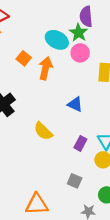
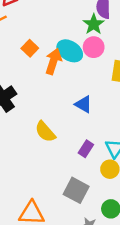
cyan ellipse: (57, 40) -> (70, 51), moved
gray square: (75, 181) -> (76, 190), size x1.5

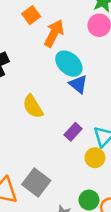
cyan ellipse: (70, 51) -> (69, 64), moved
gray square: (76, 190) -> (36, 182), moved

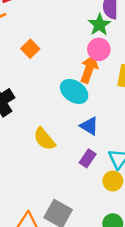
orange arrow: (54, 33) -> (89, 69), moved
blue triangle: (78, 84) -> (89, 126), moved

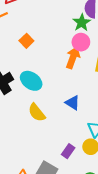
cyan ellipse: (74, 91) -> (31, 81), moved
purple rectangle: (88, 158) -> (68, 151), moved

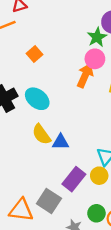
blue triangle: (73, 103) -> (61, 142), moved, turned -35
purple rectangle: (68, 151) -> (74, 179), size x1.5

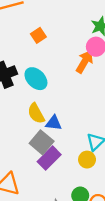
purple rectangle: (74, 179) -> (49, 158), moved
gray square: (49, 201) -> (42, 142), moved

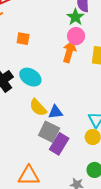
orange square: (38, 35) -> (23, 39), turned -32

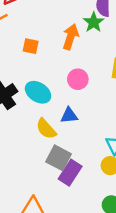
pink circle: (76, 36) -> (78, 79), moved
orange arrow: (69, 52) -> (71, 37), moved
blue triangle: (55, 112) -> (69, 115), moved

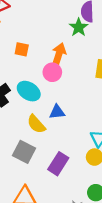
orange arrow: (71, 37) -> (59, 55), moved
pink circle: (78, 79) -> (52, 72), moved
gray square: (59, 158) -> (24, 152), moved

